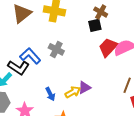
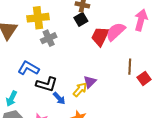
gray cross: (56, 49) -> (49, 38), moved, turned -35
black L-shape: (19, 68) -> (47, 84), moved

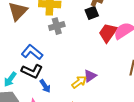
black L-shape: (47, 84) -> (32, 71), moved
blue arrow: (59, 98) -> (45, 86), moved

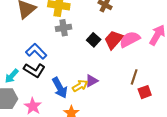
black square: (92, 13) -> (94, 40), moved, turned -32
blue arrow: (45, 86) -> (60, 88), moved, size x1.5

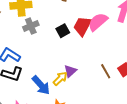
black square: (94, 40) -> (63, 31), turned 32
brown line: (134, 77) -> (106, 71), moved, turned -35

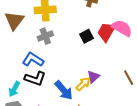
pink semicircle: (98, 22) -> (122, 28), turned 70
gray cross: (31, 26) -> (45, 36), moved

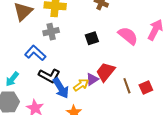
red trapezoid: (106, 32) -> (106, 72), moved
black L-shape: (35, 79) -> (49, 76), moved

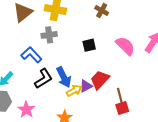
black L-shape: (49, 76) -> (43, 79), turned -65
red square: (146, 87) -> (122, 108), moved
blue arrow: (61, 88) -> (64, 77), moved

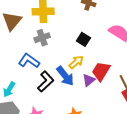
black square: (89, 45) -> (83, 39), turned -32
yellow arrow: (74, 91) -> (76, 62), moved

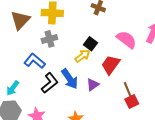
yellow arrow: (76, 62) -> (83, 56), moved
red trapezoid: (101, 71) -> (111, 65), moved

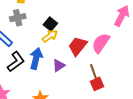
pink semicircle: (126, 40) -> (101, 43), moved, turned -95
black square: (90, 44) -> (50, 24), moved
blue arrow: (70, 79) -> (36, 58), turned -135

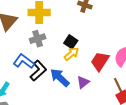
blue arrow: (36, 58) -> (60, 77), turned -55
black L-shape: (16, 62) -> (38, 71), moved

